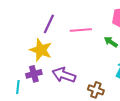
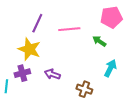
purple arrow: (64, 75) -> (52, 74), size x0.7

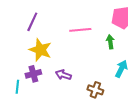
purple line: (37, 23) -> (32, 22), moved
green arrow: (99, 41) -> (110, 42), turned 48

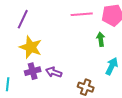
pink line: (80, 30) -> (82, 14), moved
purple cross: (33, 74) -> (33, 71), moved

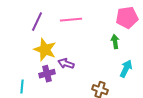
pink line: (82, 14) -> (71, 20), moved
purple arrow: (54, 72) -> (66, 64), moved

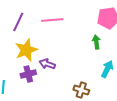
yellow star: (45, 50) -> (26, 50), turned 30

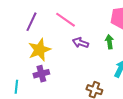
pink line: (52, 20) -> (65, 20), turned 40
purple arrow: (47, 64) -> (80, 43), moved

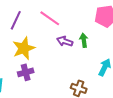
green arrow: (109, 42) -> (84, 40), moved

